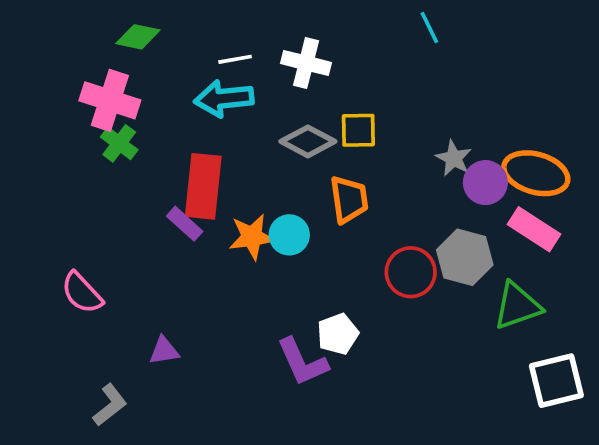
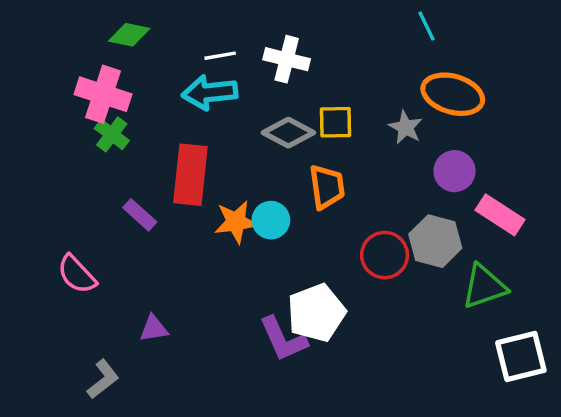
cyan line: (429, 28) -> (427, 26), moved
gray star: (454, 158) -> (406, 127), moved
orange ellipse: (536, 173) -> (453, 94), moved
purple rectangle: (185, 224) -> (140, 215), moved
white pentagon: (338, 334) -> (316, 313), size x1.5

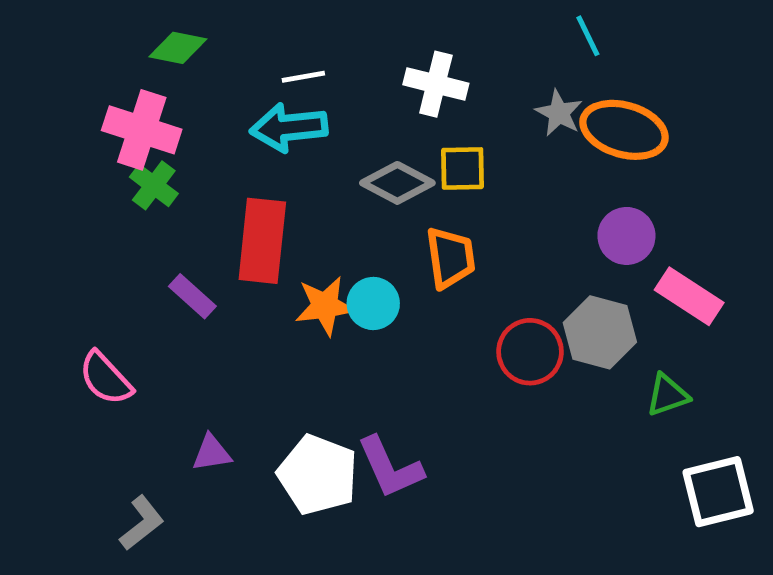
white cross: (287, 59) -> (436, 84), moved
gray star: (406, 127) -> (559, 113), moved
green triangle: (484, 287) -> (667, 395), size x0.7
white pentagon: (316, 313) -> (318, 475), moved, turned -30

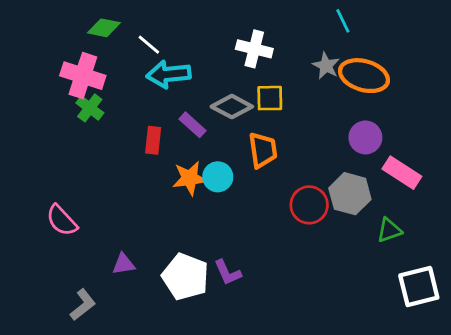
white line: (303, 77) -> (149, 45), moved, turned 50
red rectangle: (262, 241) -> (153, 140), size x0.6
purple rectangle: (192, 296) -> (192, 125), moved
purple L-shape: (390, 467) -> (228, 272), size x0.7

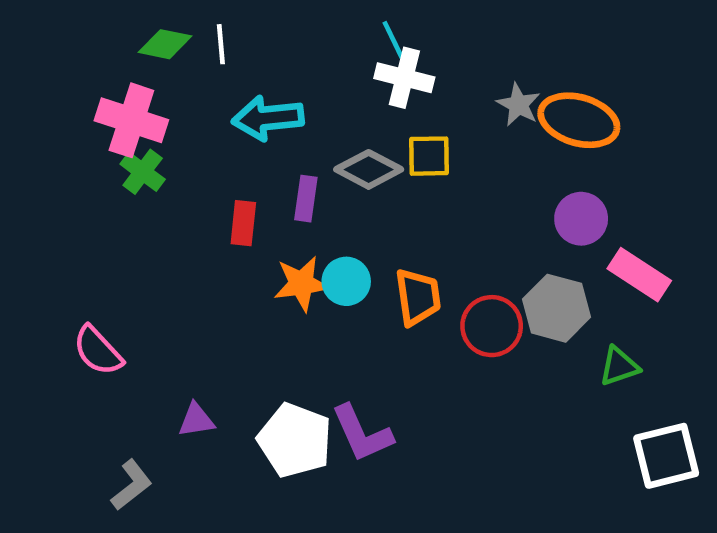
cyan line: (343, 21) -> (393, 40), moved
white line: (149, 45) -> (221, 44), moved, turned 45
purple rectangle: (192, 125) -> (306, 199), turned 56
orange trapezoid: (263, 150) -> (418, 297), moved
purple L-shape: (228, 272) -> (362, 433), size x1.4

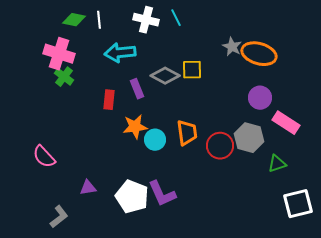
white cross: (404, 78) -> (146, 20), moved
purple rectangle: (306, 199) -> (137, 89), turned -30
cyan circle: (346, 281) -> (155, 140), moved

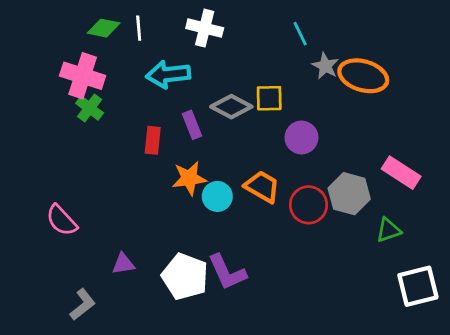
cyan line: (176, 18) -> (300, 34), moved
purple circle: (260, 98) -> (301, 138), moved
orange trapezoid: (187, 133) -> (262, 187), turned -52

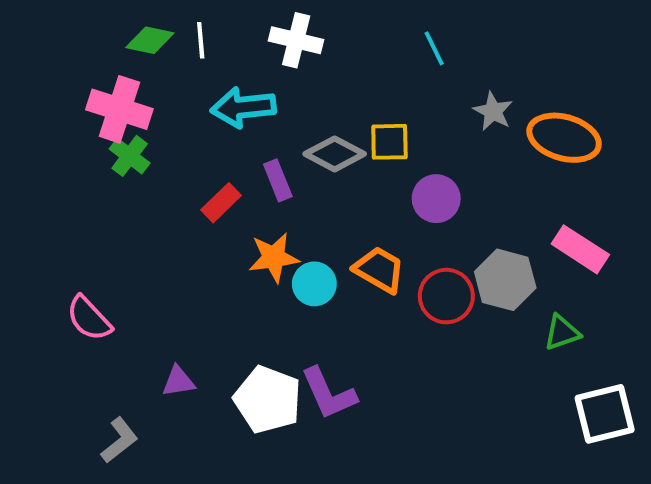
gray star: (325, 66) -> (493, 111), moved
orange ellipse: (363, 76) -> (564, 138), moved
red rectangle: (153, 140) -> (221, 203), turned 40

